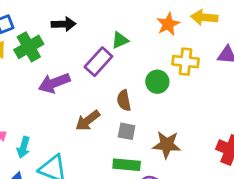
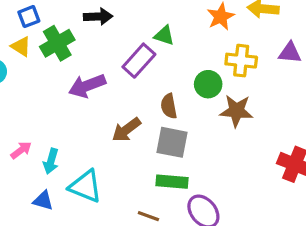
green triangle: (120, 40) -> (164, 35), turned 42
gray square: (127, 131) -> (172, 142), size x1.5
brown star: (167, 145) -> (236, 111), moved

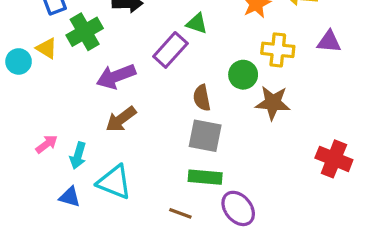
yellow triangle: (21, 46) -> (47, 48), moved
brown arrow: (126, 130) -> (121, 119), moved

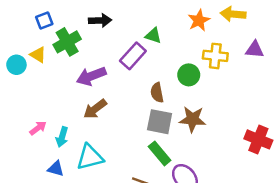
brown star: (273, 103) -> (193, 119), moved
green rectangle: (205, 177) -> (160, 153), turned 45
cyan triangle: (114, 182) -> (90, 157), turned -36

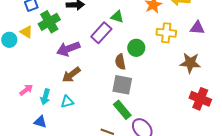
green circle: (189, 75) -> (136, 48), moved
brown star: (193, 119) -> (190, 63), moved
cyan triangle: (90, 157) -> (67, 102), moved, size x0.6

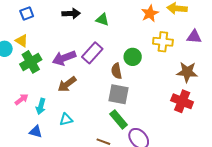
green triangle: (117, 17) -> (102, 20), moved
green cross: (49, 22) -> (31, 62), moved
purple rectangle: (101, 33) -> (92, 53), moved
red cross: (200, 99) -> (182, 101), moved
cyan triangle: (67, 102) -> (66, 119), moved

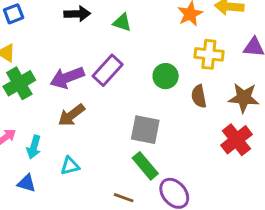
brown semicircle: (116, 71) -> (199, 96), moved
red cross: (182, 101) -> (236, 140), turned 30

